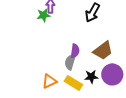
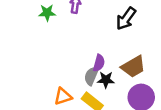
green star: (44, 15) -> (47, 13), moved
black star: (91, 77) -> (106, 80), moved

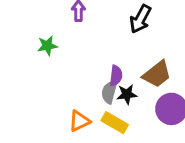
green star: (47, 13) -> (47, 46), moved

